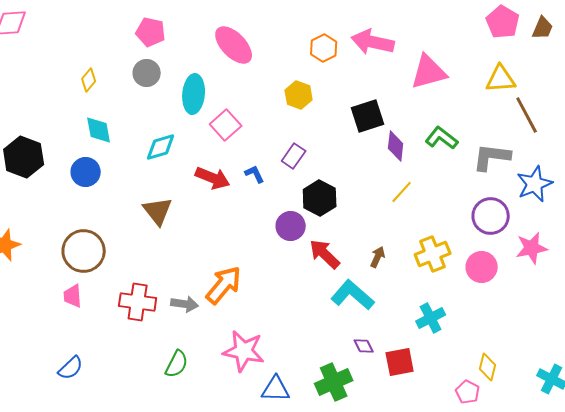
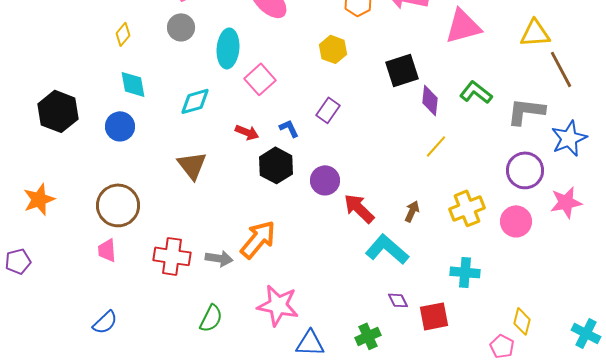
red arrow: (213, 178) -> (247, 132), size x0.7
black hexagon: (320, 198) -> (276, 165), moved
cyan cross: (431, 318) -> (465, 272), turned 32
green cross: (334, 382) -> (368, 336), size x0.7

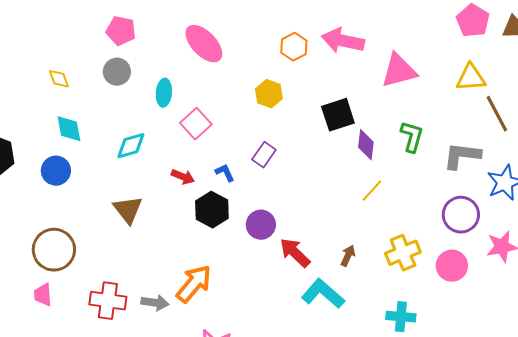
yellow diamond: (123, 34) -> (59, 79), turned -60
cyan ellipse: (228, 48) -> (164, 93), size x0.7
green L-shape: (476, 92) -> (412, 137), turned 68

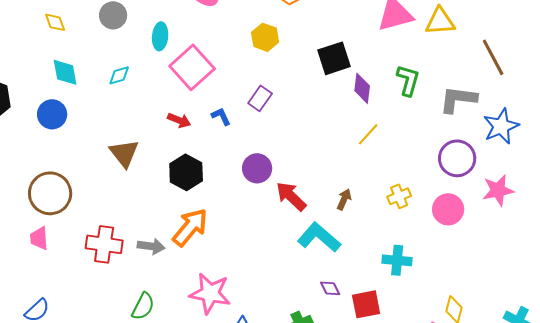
yellow triangle: (471, 78) -> (440, 21), moved
pink square: (196, 124) -> (192, 67), size x1.4
cyan diamond: (131, 146) -> (119, 75), moved, size x0.7
black hexagon: (212, 210) -> (186, 172), moved
yellow cross: (403, 253) -> (399, 196), size x0.7

